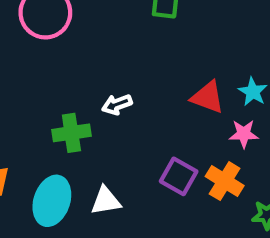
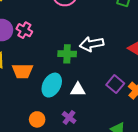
white arrow: (117, 104) -> (92, 44), size x1.6

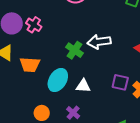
green cross: (67, 54) -> (74, 50), turned 30
purple square: (115, 84) -> (120, 82), turned -30

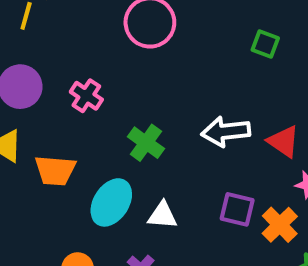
pink cross: (34, 25) -> (86, 96), moved
white arrow: (99, 42) -> (226, 132), moved

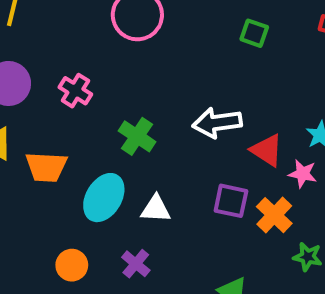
red triangle: (284, 141) -> (267, 150), moved

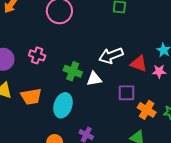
white triangle: (156, 209) -> (94, 79), moved
orange cross: (274, 215) -> (147, 110), moved

